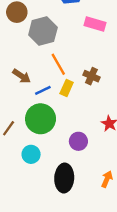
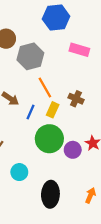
blue line: (43, 90) -> (30, 112), turned -40
green circle: (41, 119) -> (49, 139), moved
purple circle: (78, 141) -> (73, 150), moved

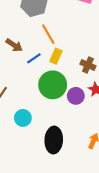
brown cross: (76, 99) -> (88, 65), moved
blue line: (30, 112) -> (34, 58), turned 32

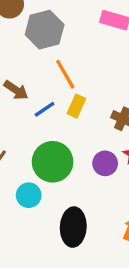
green circle: (53, 85) -> (53, 162), moved

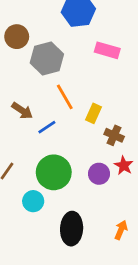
yellow rectangle: (76, 106) -> (94, 113), moved

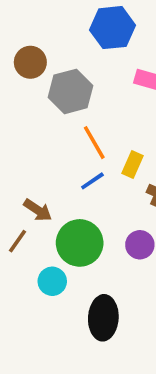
brown arrow: (22, 111) -> (38, 210), moved
blue line: (47, 127) -> (92, 181), moved

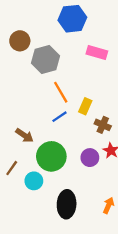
brown line: (18, 241) -> (12, 168), moved

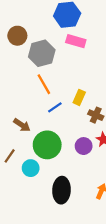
pink rectangle: (97, 53) -> (76, 41), moved
orange line: (61, 92) -> (44, 84), moved

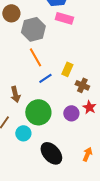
brown arrow: (22, 125) -> (15, 94), turned 42
black ellipse: (62, 190) -> (51, 153), turned -45

